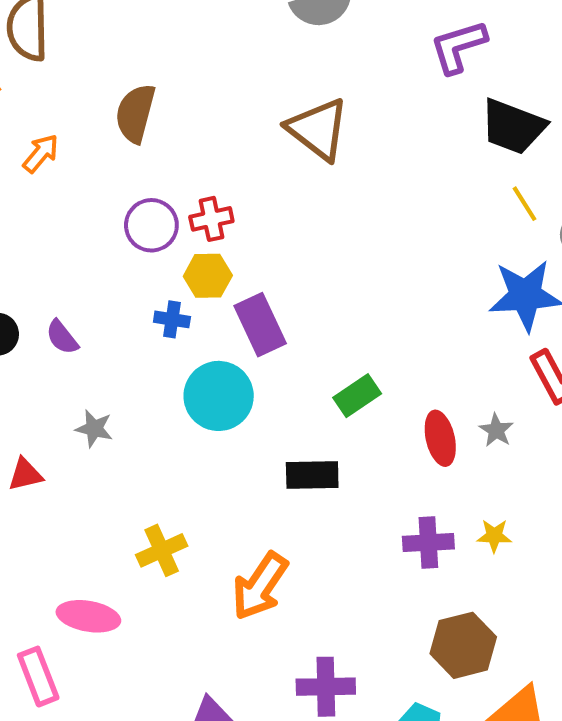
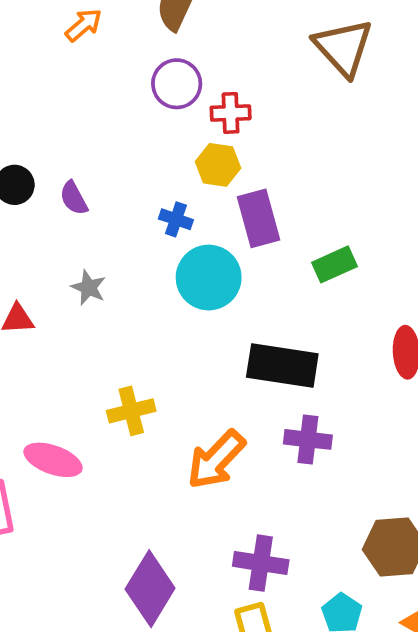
purple circle: (151, 225) -> (177, 84), moved
blue cross: (172, 319) -> (176, 219), moved
green rectangle: (357, 396) -> (335, 264), moved
black rectangle: (312, 475) -> (282, 365), size x1.4
purple cross: (428, 543) -> (308, 439), moved

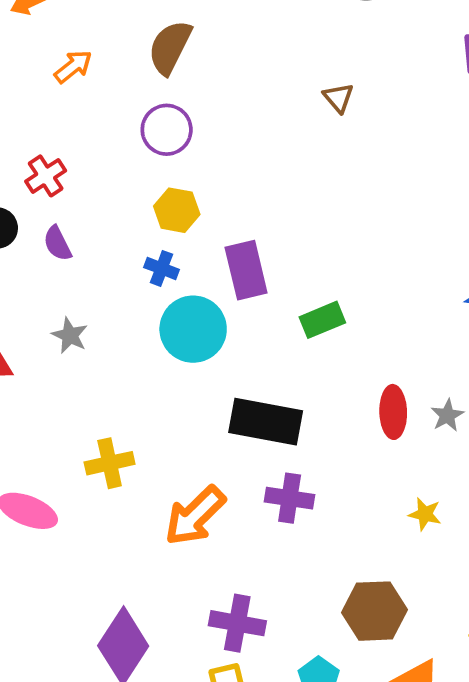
brown triangle: (343, 47) -> (338, 98), size x0.5
red cross: (231, 113) -> (46, 176), moved, turned -33
yellow hexagon: (218, 165) -> (177, 210), moved

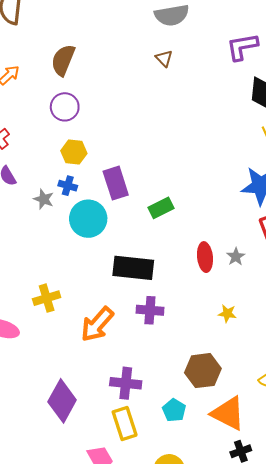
brown triangle: (338, 98) -> (164, 58), moved
gray star: (70, 335) -> (44, 199), moved

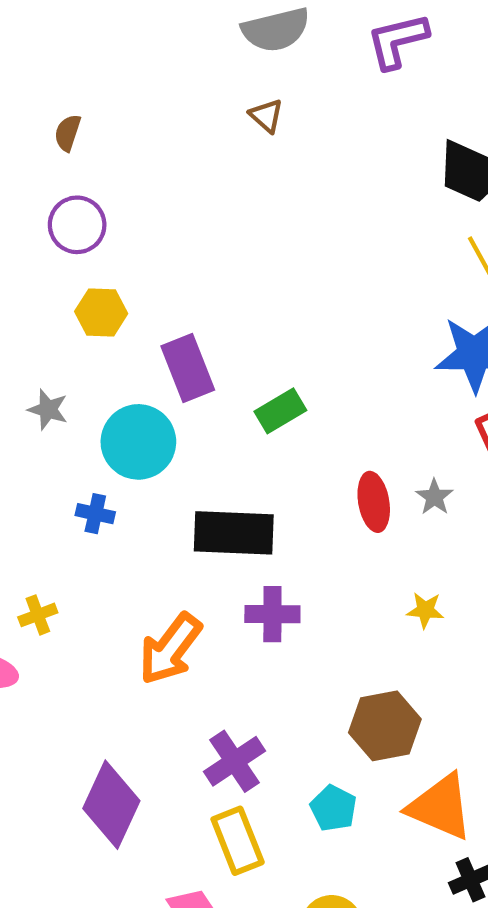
purple L-shape: (242, 47) -> (397, 41), moved
brown semicircle: (63, 60) -> (68, 133), size x0.6
blue cross: (68, 186) -> (95, 514), moved
yellow cross: (47, 298) -> (38, 615), moved, size x0.7
purple cross: (126, 383) -> (234, 761), turned -36

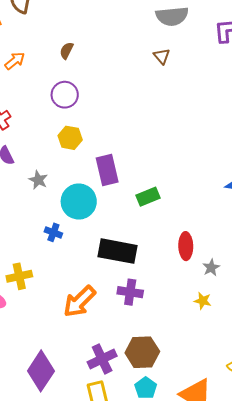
gray star: (434, 497) -> (211, 268), moved
yellow cross: (38, 615) -> (19, 276), size x1.4
brown hexagon: (385, 726) -> (142, 352), moved

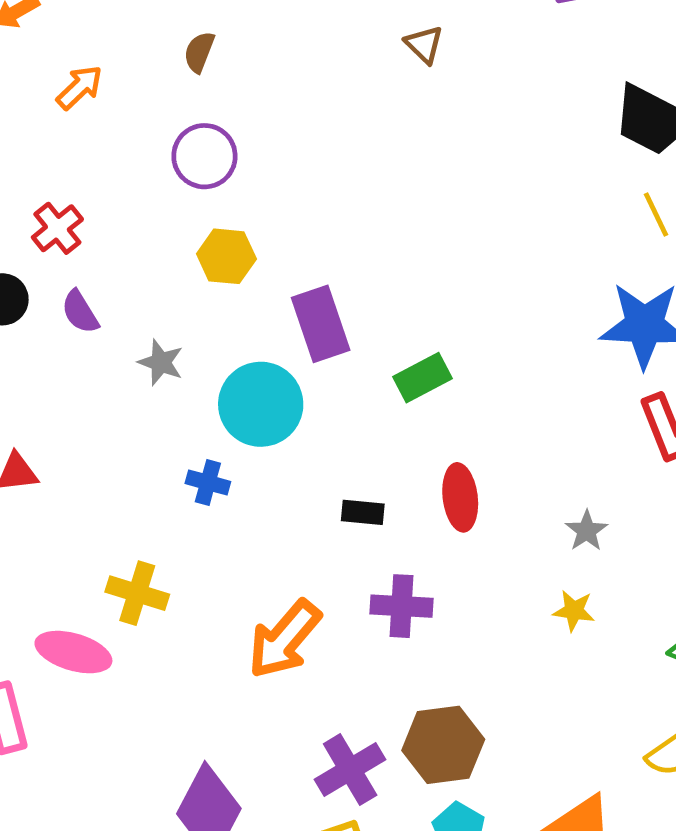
red ellipse: (186, 246) -> (460, 497), moved
black rectangle: (117, 251) -> (363, 512), size x0.5
yellow cross: (19, 276) -> (137, 593), turned 35

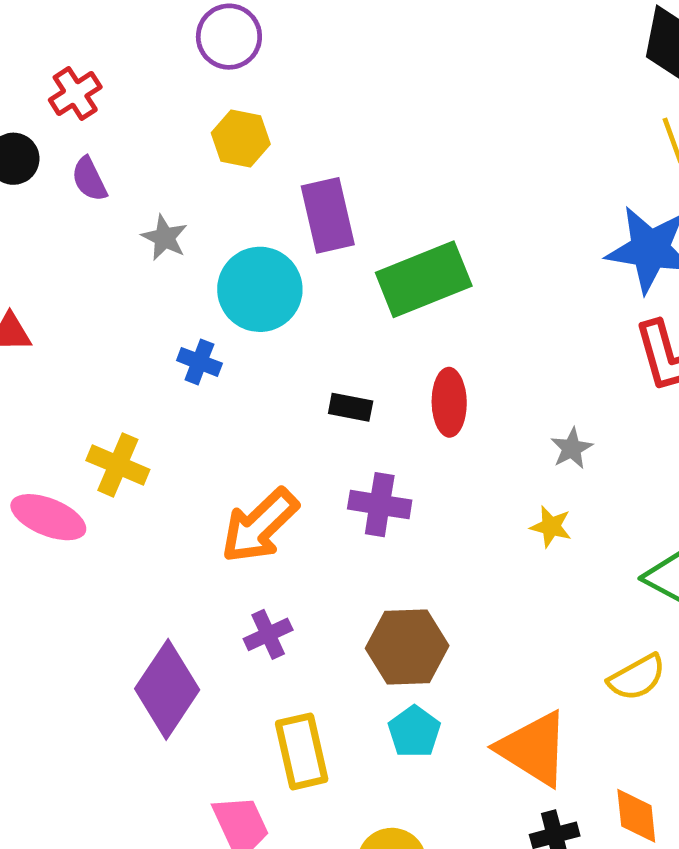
green rectangle: (422, 378) -> (424, 279), size x1.6
purple cross: (350, 769) -> (268, 634), moved, size x0.7

